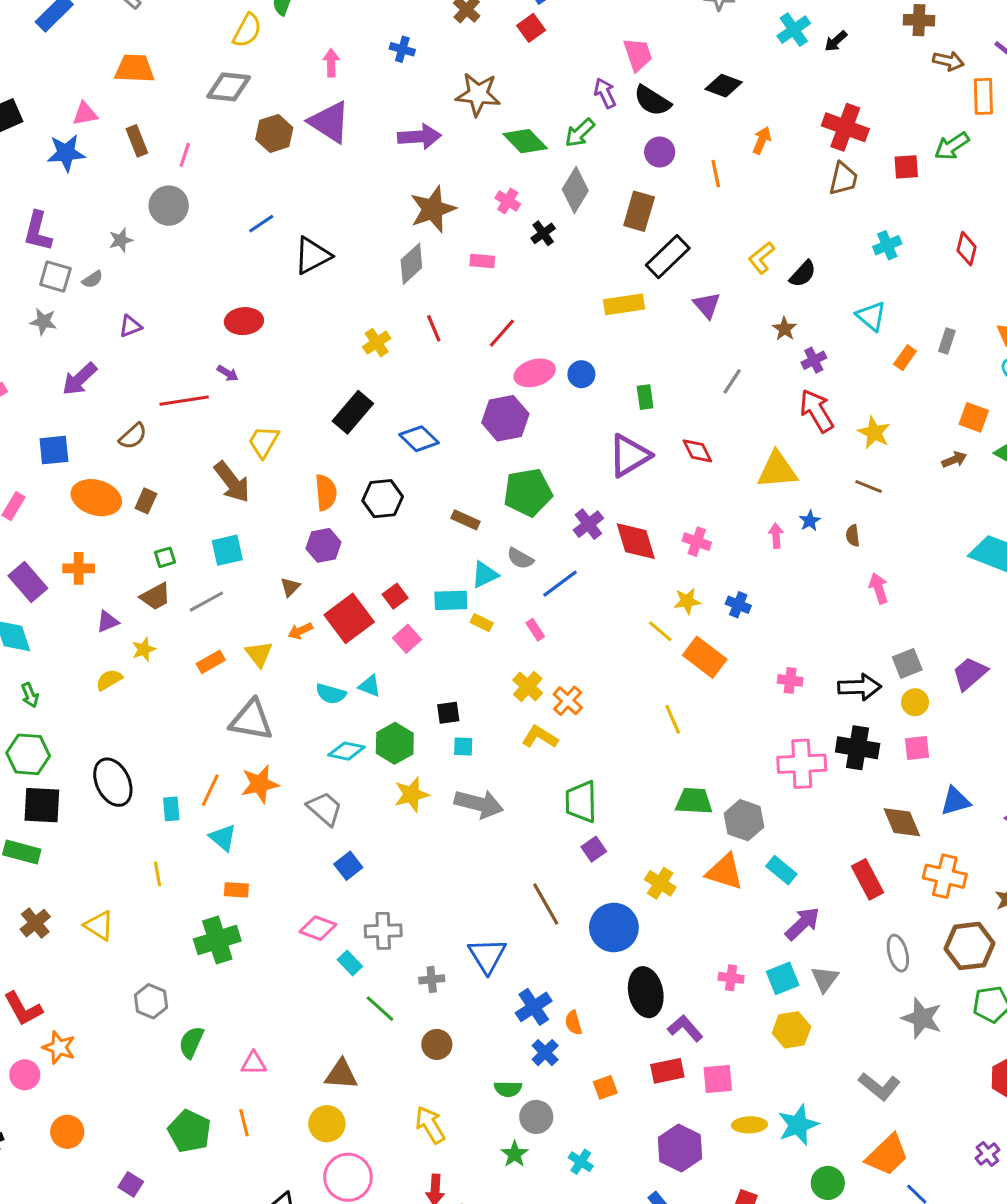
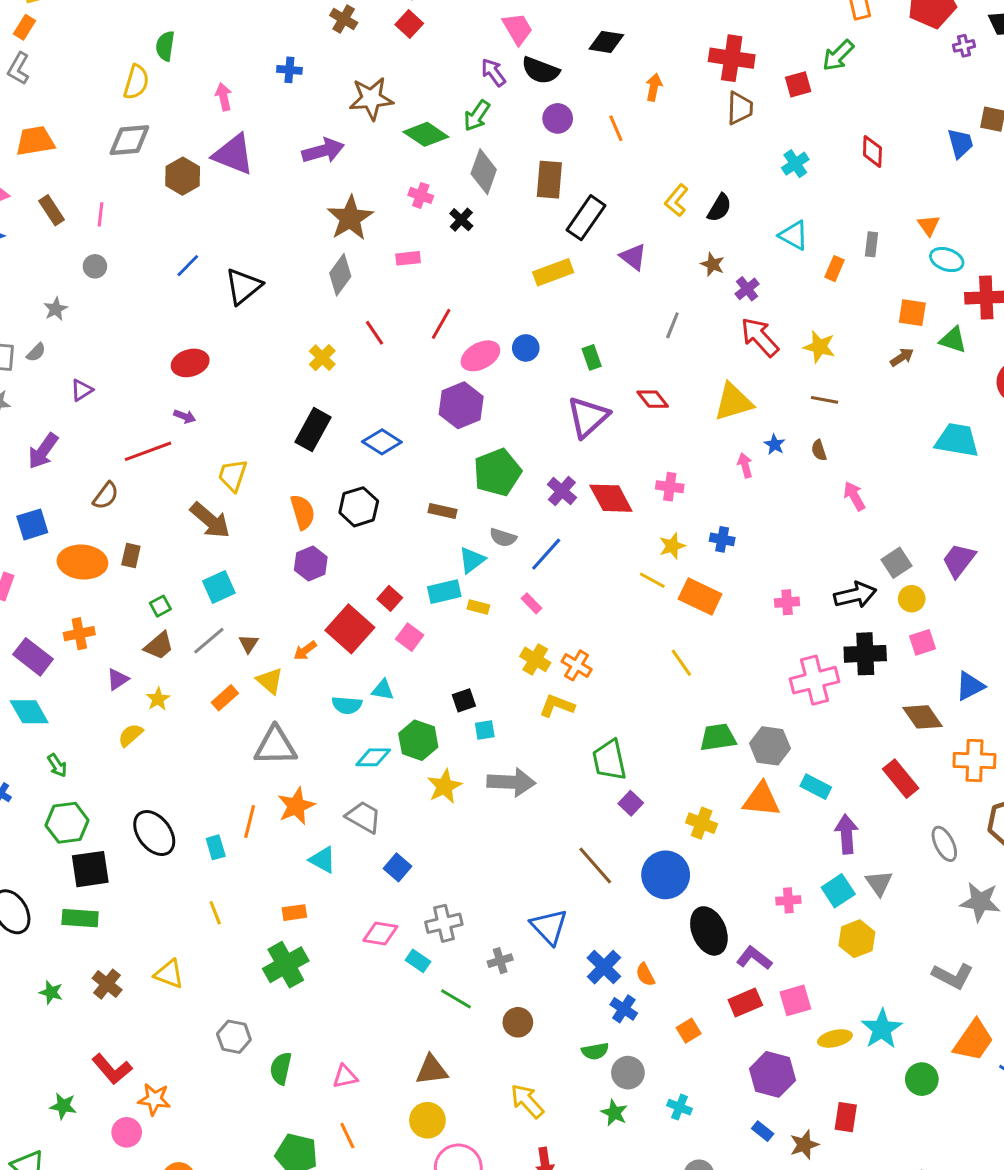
gray circle: (169, 206) -> (95, 266), size x0.6
brown triangle: (290, 587) -> (249, 644), moved
cyan triangle: (223, 838) -> (323, 860), moved
purple arrow: (802, 924) -> (847, 834), turned -39

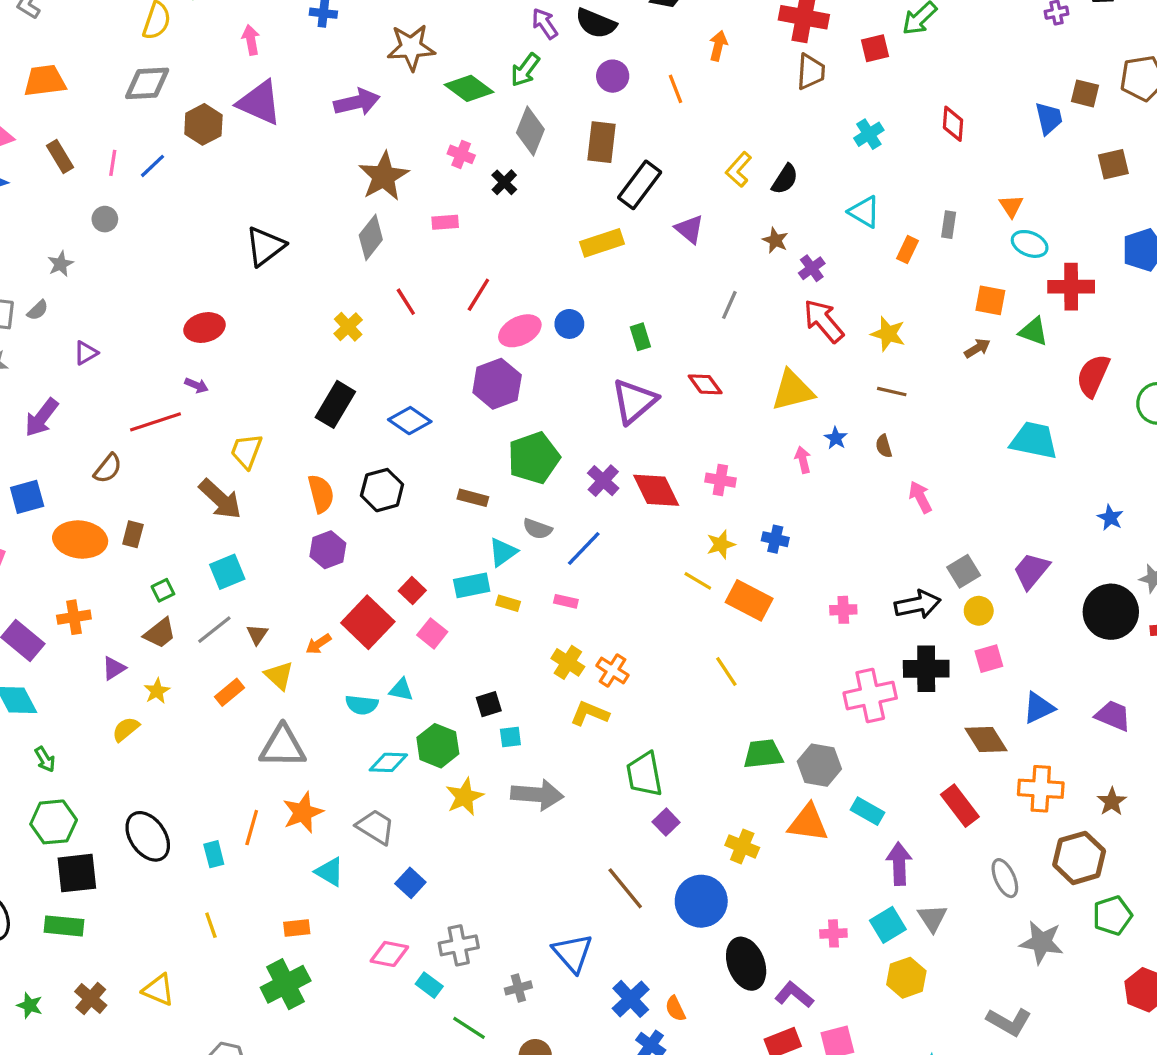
blue line: (188, 266) -> (152, 166), moved
pink rectangle: (531, 603) -> (566, 601), turned -35

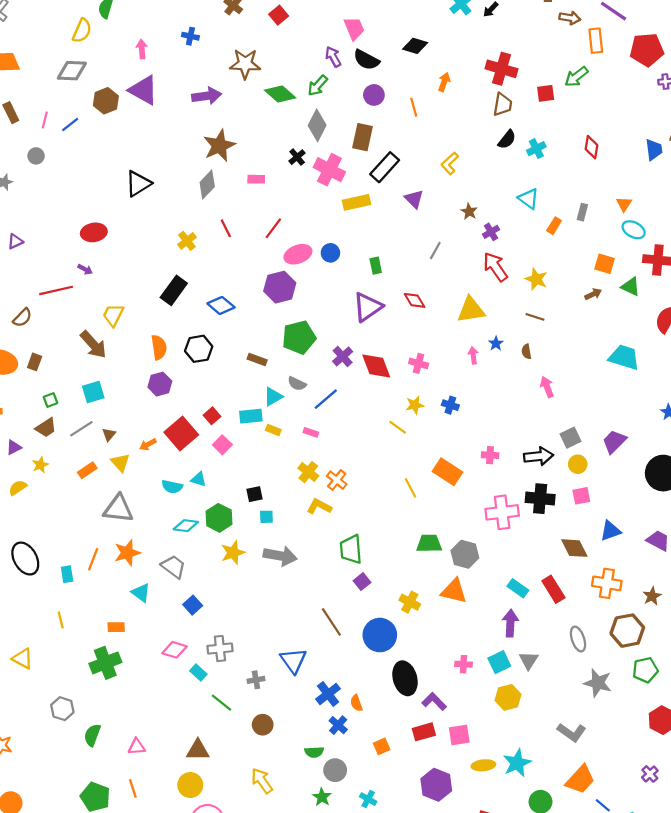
pink cross: (461, 154) -> (329, 170), moved, size x1.8
black semicircle: (785, 179) -> (507, 139), moved
orange rectangle: (749, 600) -> (448, 472), moved
cyan rectangle: (867, 811) -> (518, 588), moved

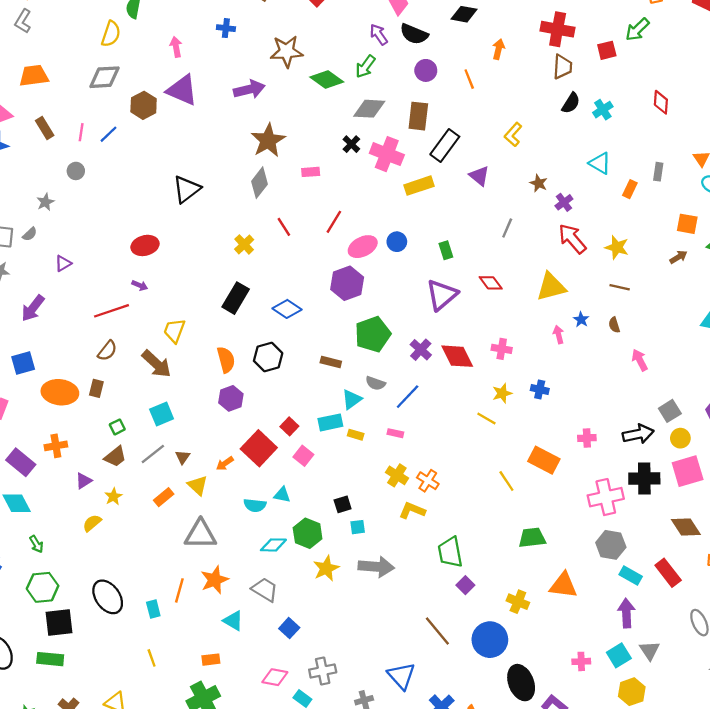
gray diamond: (317, 125) -> (369, 109), turned 72
brown semicircle: (22, 318) -> (107, 351), moved
pink square: (581, 496) -> (688, 471), size x1.6
gray hexagon: (465, 554) -> (611, 545), moved

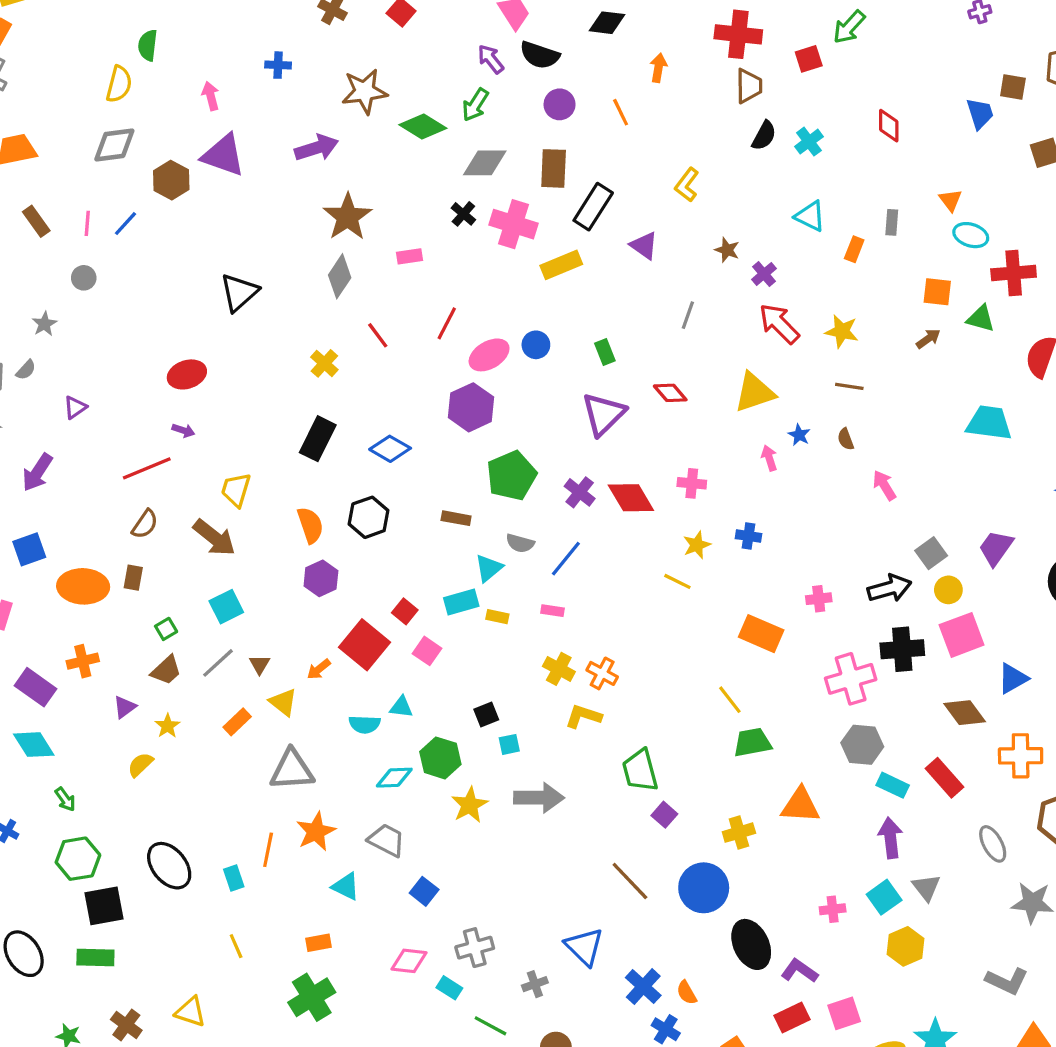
yellow line: (506, 481) -> (730, 700), moved
yellow cross: (518, 602) -> (739, 833), turned -35

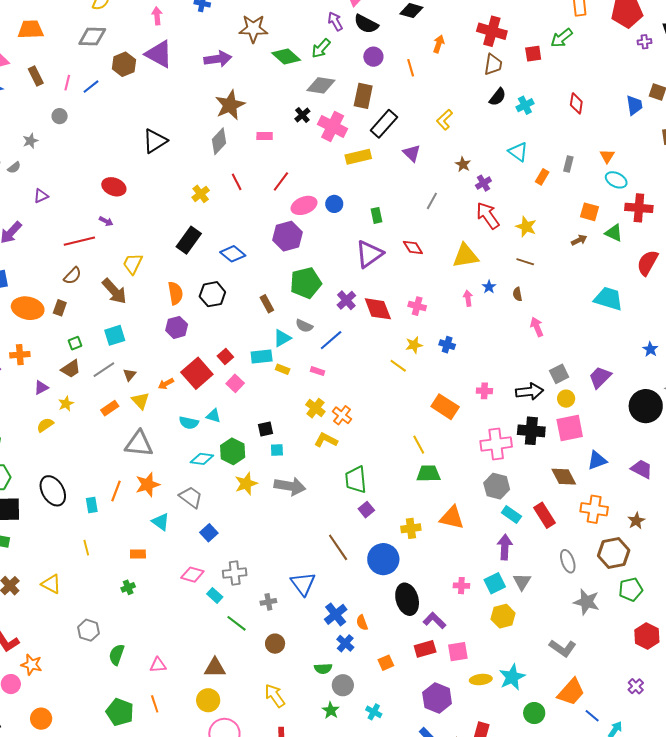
red ellipse: (187, 374) -> (114, 187), turned 30
brown rectangle: (456, 518) -> (267, 304), turned 42
green cross: (312, 997) -> (128, 587), size x0.5

